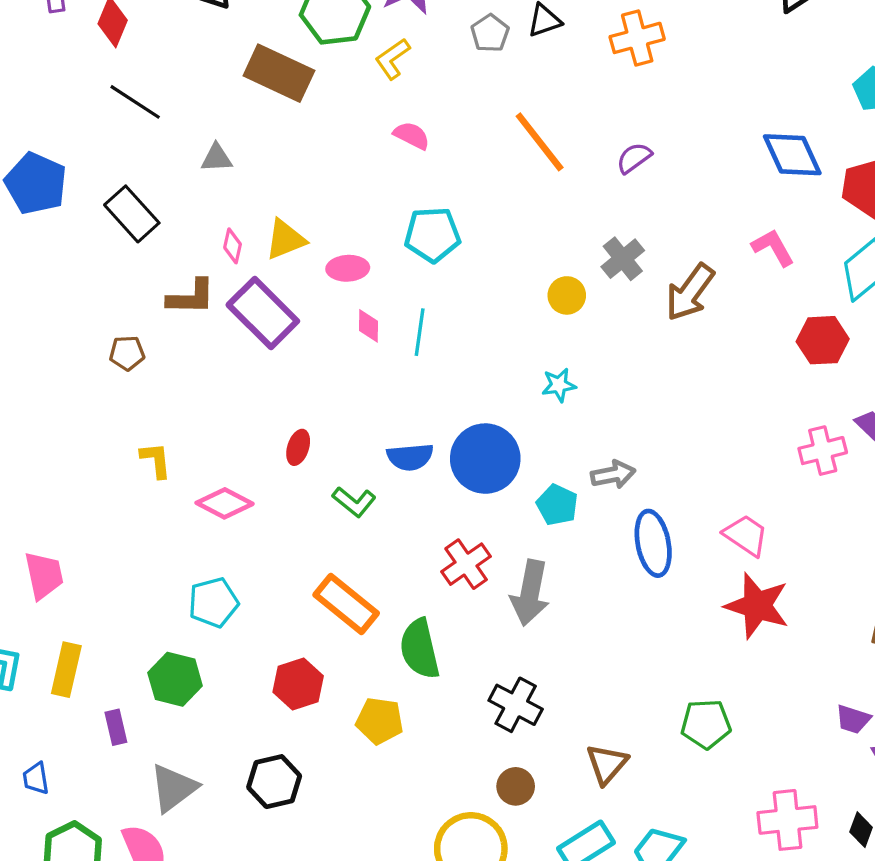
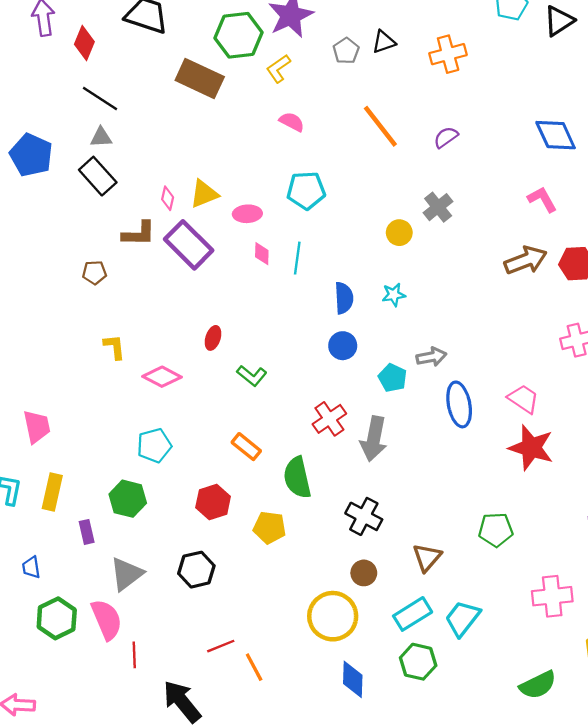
gray triangle: (217, 158) -> (101, 137), moved
brown arrow: (690, 292) -> (526, 260), moved, turned -147
blue semicircle: (410, 457) -> (344, 298), moved, turned -88
blue circle: (485, 459) -> (343, 346), size x0.6
orange rectangle: (346, 604) -> (246, 447), size x0.7

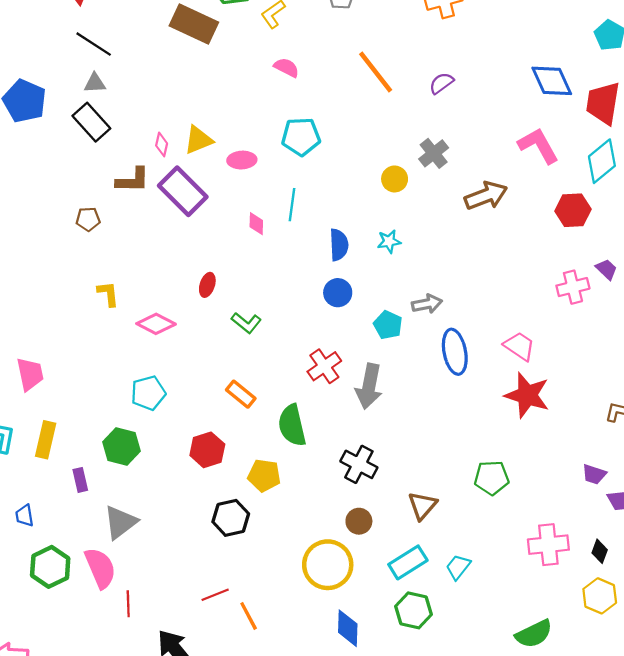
pink L-shape: (542, 199) -> (538, 146), size x1.4
pink diamond: (262, 254) -> (256, 224), moved
brown arrow: (526, 260) -> (486, 196), moved
black hexagon: (196, 570) -> (231, 518), moved
cyan trapezoid: (462, 618) -> (458, 567), size x0.7

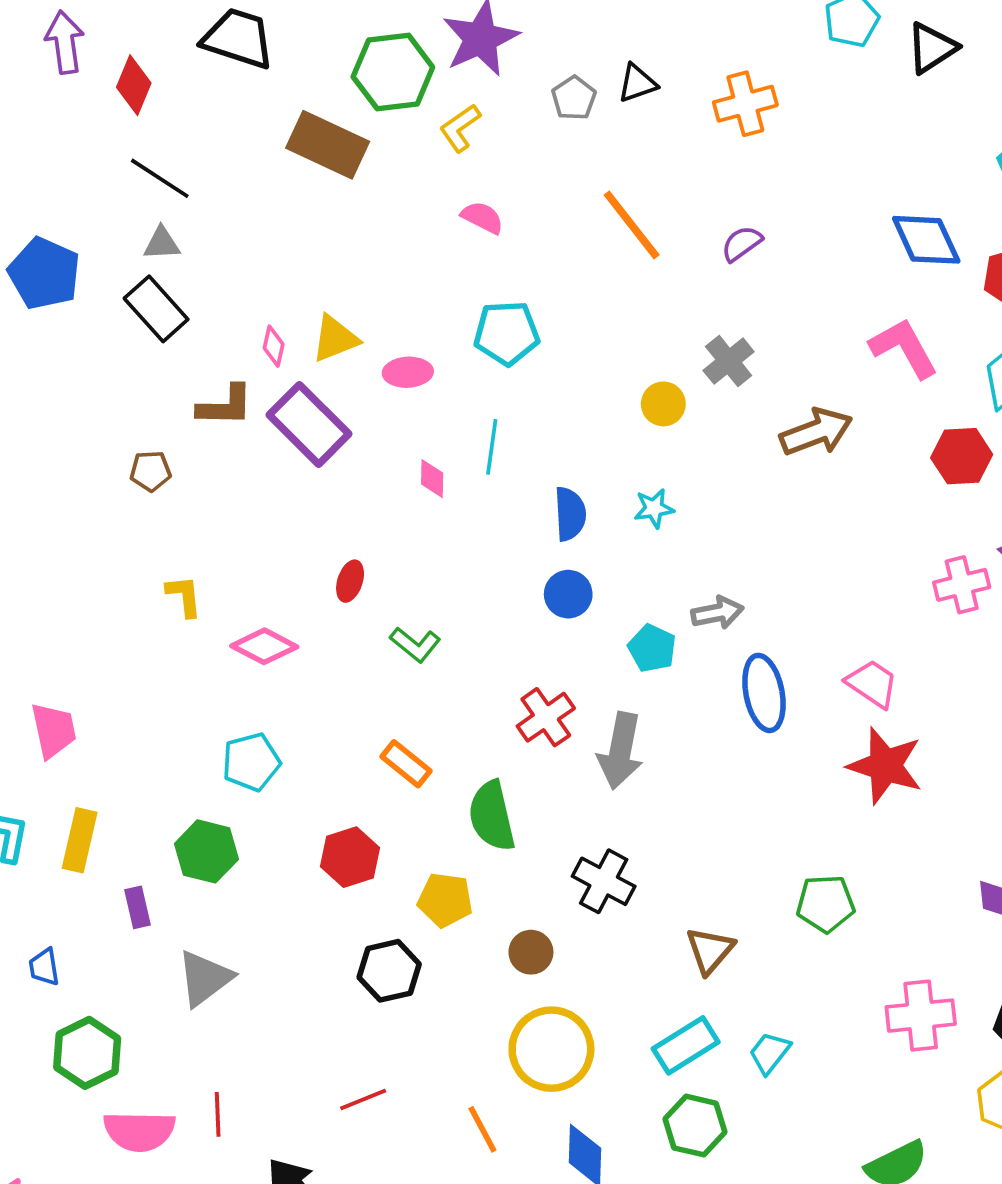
brown circle: (359, 521) -> (531, 952), moved
pink semicircle: (100, 568) -> (139, 1131), moved, turned 114
orange line: (249, 616) -> (482, 1129), moved

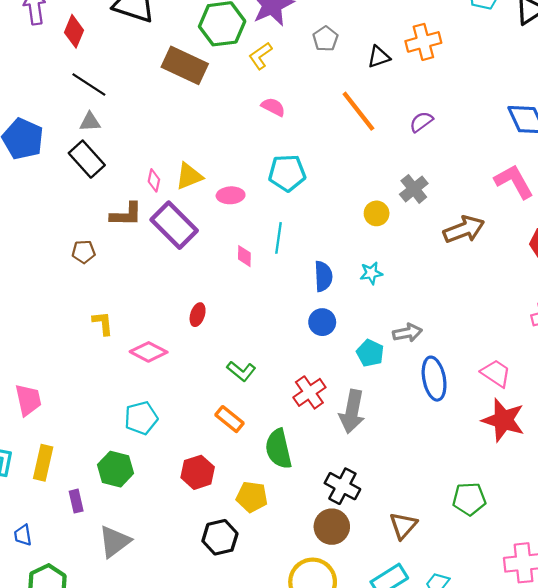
black triangle: (637, 83) -> (379, 57), moved
green L-shape: (415, 644) -> (241, 371), moved
brown circle: (531, 952) -> (332, 527), moved, size x1.4

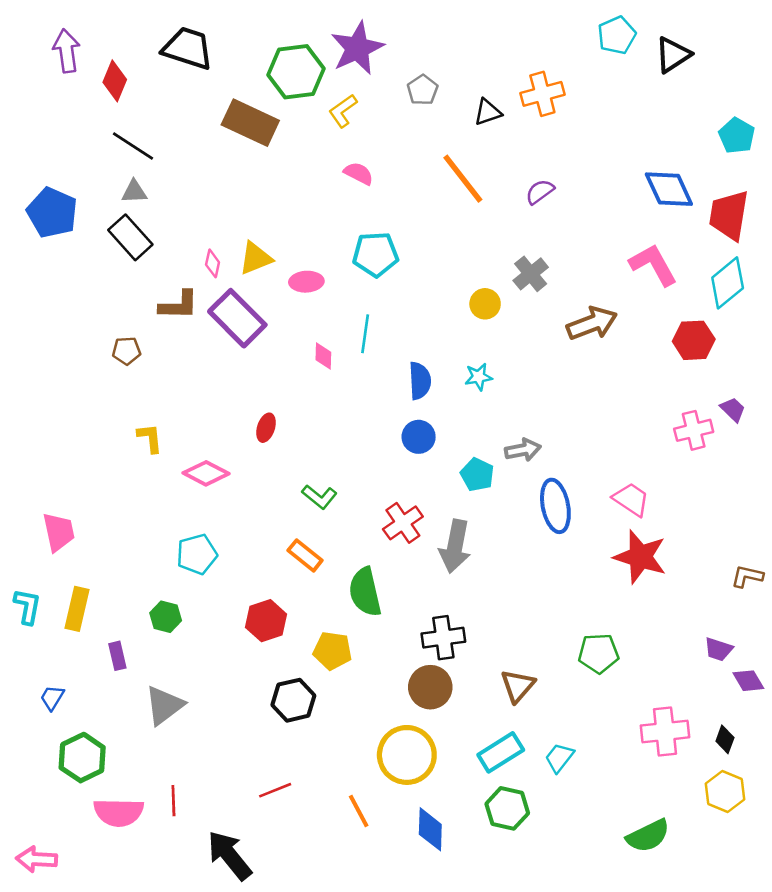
green hexagon: (116, 469) -> (166, 617), size x0.7
black cross: (342, 486) -> (443, 638), turned -36
blue trapezoid: (23, 535) -> (52, 698), turned 40

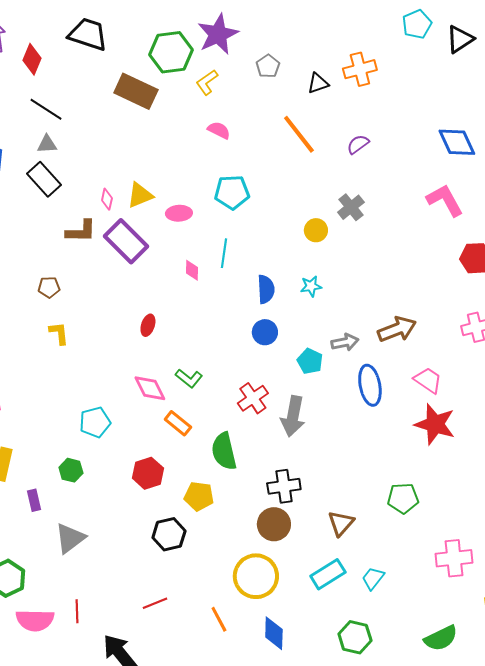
brown arrow: (592, 323) -> (397, 329), moved
brown pentagon: (126, 351) -> (49, 287), moved
pink diamond: (206, 473) -> (150, 388), moved, turned 36
green hexagon: (507, 808) -> (355, 637), moved

